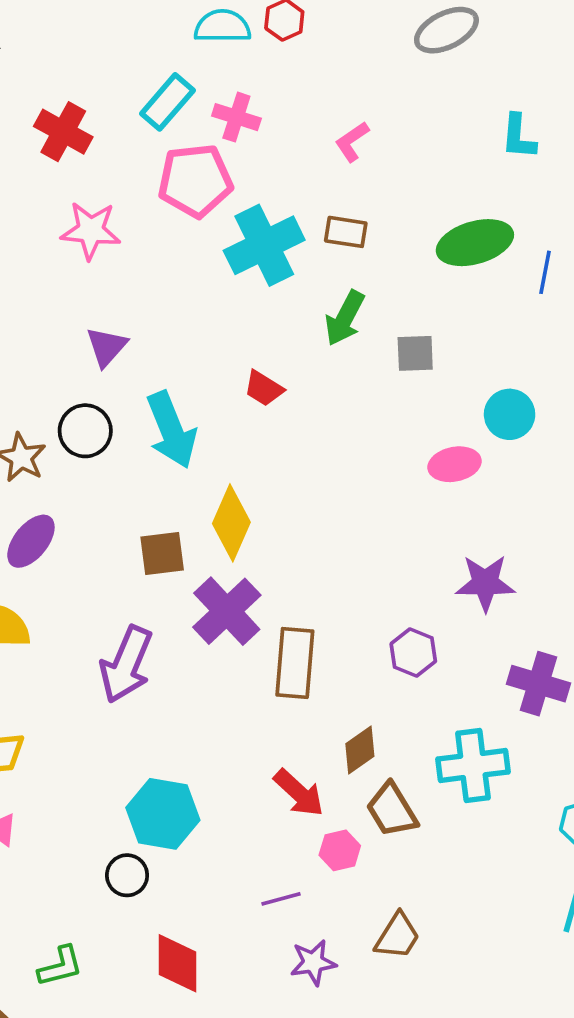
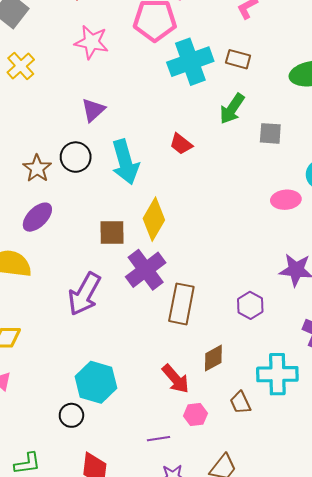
brown trapezoid: (392, 810) -> (240, 402), moved, size x0.7

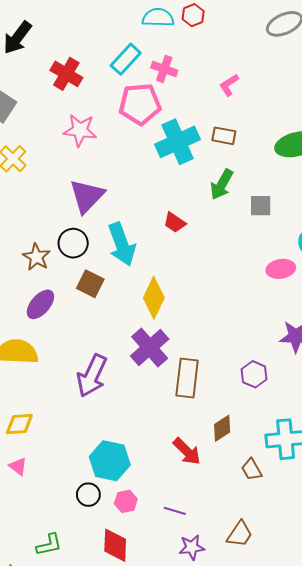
purple triangle: (93, 110) -> (87, 196), size x1.5
brown square: (112, 233) -> (90, 284), moved, turned 32
pink hexagon: (195, 415) -> (126, 501), moved
purple line: (159, 439) -> (175, 511), turned 30

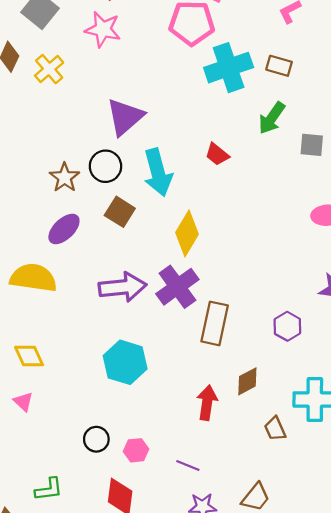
pink star: (80, 130) -> (103, 29), moved
purple arrow: (92, 376) -> (122, 287), moved, turned -126
yellow diamond: (19, 424) -> (29, 356), turned 64
red arrow: (187, 451) -> (207, 403), turned -132
cyan hexagon: (110, 461) -> (125, 362), moved

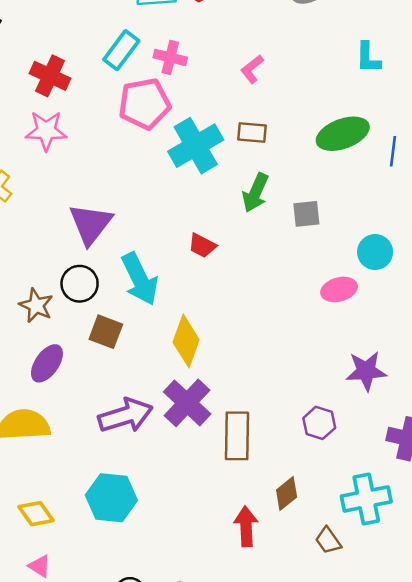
cyan hexagon: (125, 362) -> (111, 498), moved

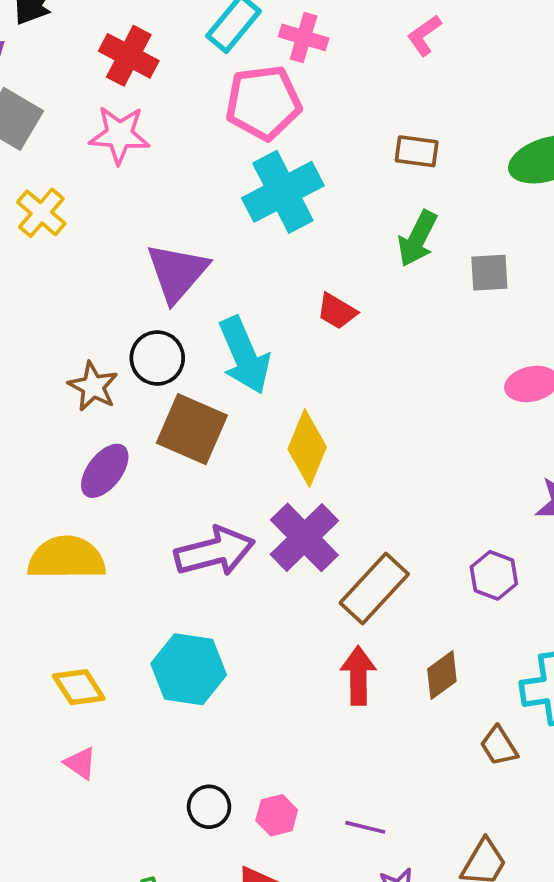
pink L-shape: (252, 69) -> (424, 35), moved
cyan cross: (196, 146) -> (283, 192), moved
brown square: (106, 332) -> (192, 429), size x1.4
brown rectangle: (237, 436) -> (374, 588), turned 39
red arrow: (246, 526) -> (358, 676), moved

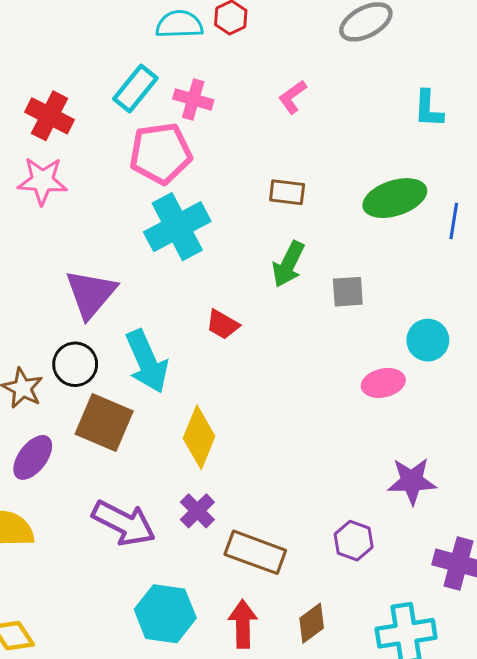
purple cross: (304, 537) -> (197, 511), size x0.6
purple arrow: (215, 552) -> (124, 523), turned 42
brown rectangle: (374, 588) -> (255, 552), turned 68
cyan hexagon: (189, 669) -> (165, 614), moved

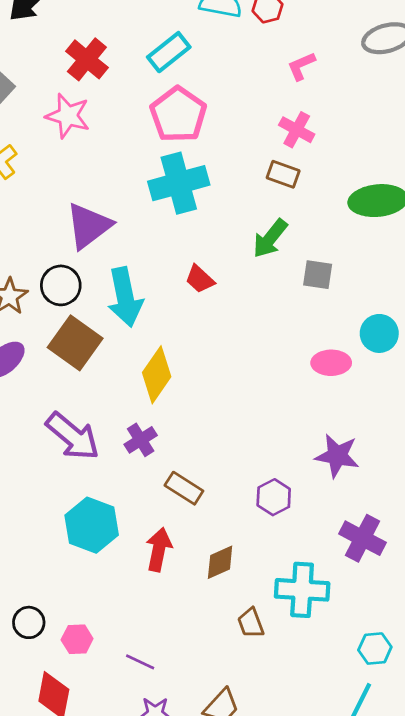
pink L-shape: (292, 97) -> (301, 66), moved
pink cross: (193, 99) -> (297, 130), moved
pink pentagon: (161, 153) -> (178, 115), turned 30
brown rectangle: (255, 552) -> (184, 488), size x0.7

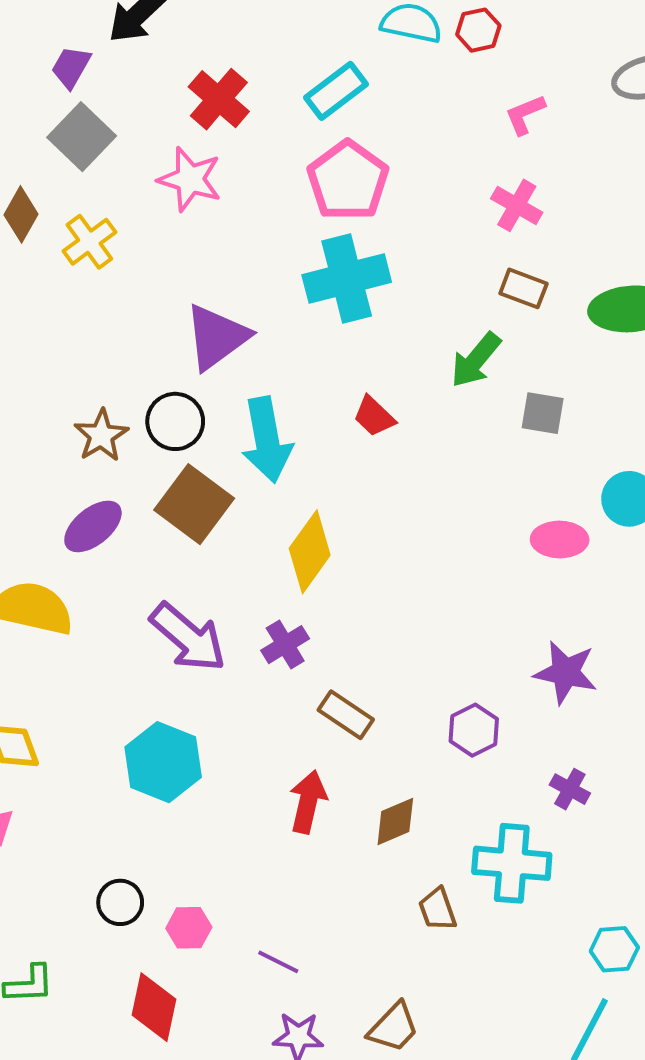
brown rectangle: (283, 174) -> (523, 288), moved
cyan hexagon: (92, 525) -> (163, 762), moved
purple cross: (363, 538) -> (570, 789), moved, size x0.6

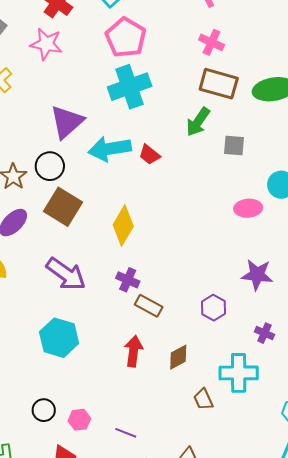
brown rectangle: (523, 288) -> (219, 84), size x1.6
cyan arrow: (267, 440) -> (110, 149), moved, turned 96
purple cross: (285, 645) -> (128, 280), moved, turned -30

